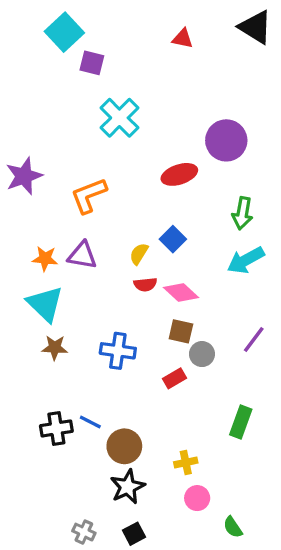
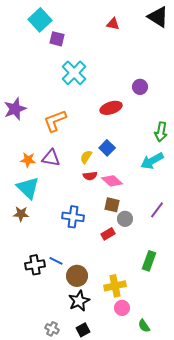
purple circle: (226, 140) -> (140, 87), size x0.6
green arrow: (242, 213) -> (161, 132), moved
brown star: (55, 348) -> (21, 214), moved
yellow cross: (186, 462) -> (115, 286), size x1.5

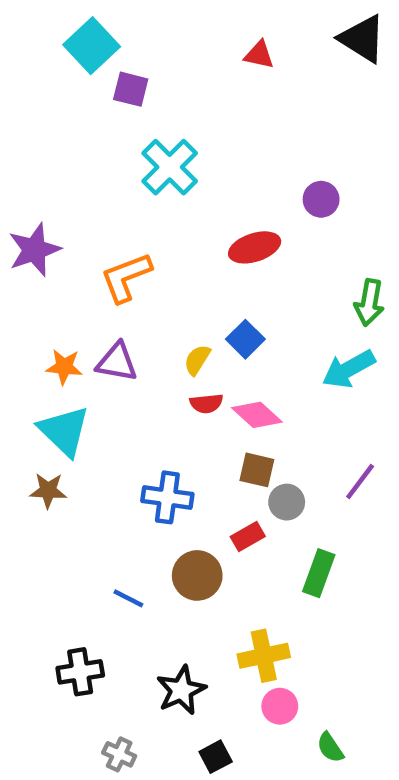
green rectangle: (149, 261) -> (319, 573), moved
black cross: (35, 265) -> (80, 672), moved
brown circle: (77, 276) -> (197, 575), moved
black square: (83, 330) -> (216, 757), moved

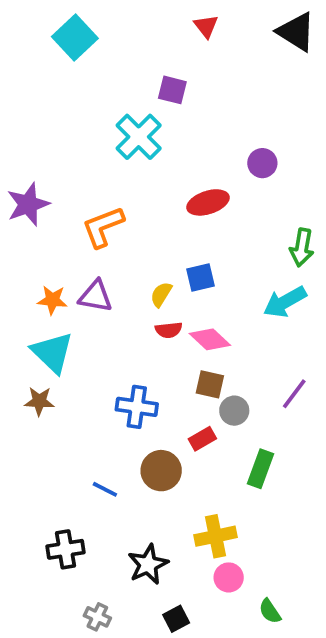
red triangle: (259, 55) -> (206, 26), moved, turned 40
purple square: (131, 89) -> (172, 90), moved
blue square: (245, 339) -> (201, 277), turned 32

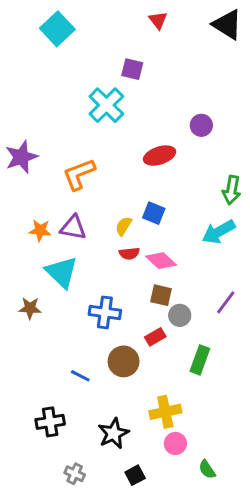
blue square: (201, 277) -> (154, 213), turned 35
cyan triangle: (52, 352) -> (62, 272), moved

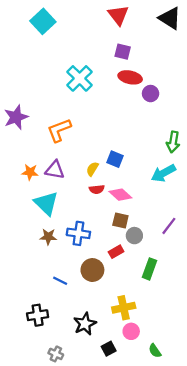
red triangle: (158, 20) -> (118, 15), size x1.5
purple square: (132, 69) -> (123, 52), moved
red ellipse: (160, 156) -> (130, 77), moved, turned 30
brown star: (30, 308) -> (48, 237), moved
black square: (135, 475) -> (109, 349), moved

